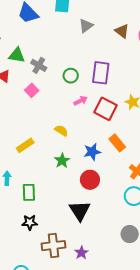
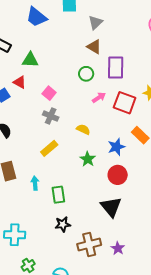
brown triangle: (122, 31) -> (94, 47), moved
gray cross: (39, 65) -> (51, 116), moved

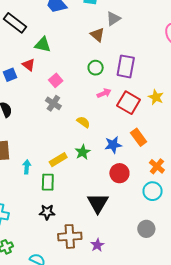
brown triangle: (94, 47) -> (97, 35), moved
yellow rectangle: (49, 148) -> (58, 160), moved
red circle: (118, 175) -> (119, 173), moved

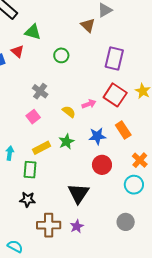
green circle: (96, 68) -> (61, 55), moved
pink square: (56, 80) -> (33, 117), moved
pink arrow: (104, 93) -> (89, 104), moved
purple star: (97, 245) -> (77, 226), moved

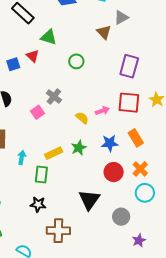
red square: (115, 95) -> (129, 103), turned -30
pink square: (33, 117) -> (37, 112), moved
orange cross: (140, 160) -> (140, 169), moved
gray circle: (126, 222) -> (121, 217), moved
purple star: (77, 226) -> (139, 240), moved

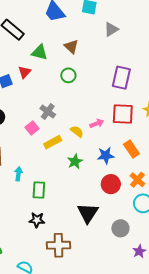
brown triangle: (104, 32) -> (71, 47), moved
red triangle: (33, 56) -> (25, 72), turned 32
yellow rectangle: (54, 153) -> (53, 142), moved

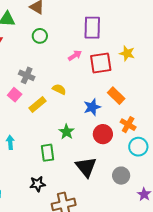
pink arrow: (97, 123) -> (75, 56), moved
green star: (75, 161) -> (66, 132), moved
green rectangle: (39, 190) -> (47, 153), moved

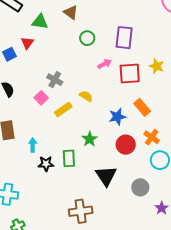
green circle: (40, 36) -> (87, 38), moved
black star: (38, 184) -> (46, 164), moved

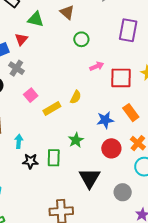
purple rectangle: (124, 38) -> (128, 30), moved
gray cross: (55, 80) -> (16, 68), moved
yellow semicircle: (86, 96) -> (76, 97), turned 80

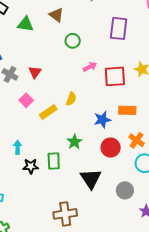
red triangle: (21, 39) -> (35, 72), moved
orange rectangle: (131, 113) -> (127, 110), turned -48

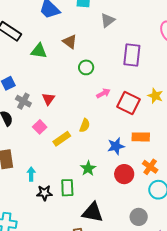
red square: (115, 76) -> (128, 103), turned 30
black triangle: (91, 179) -> (93, 212), moved, turned -45

